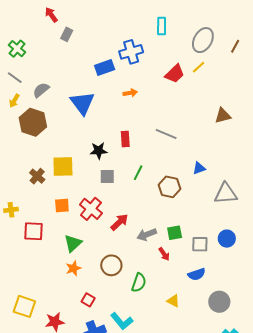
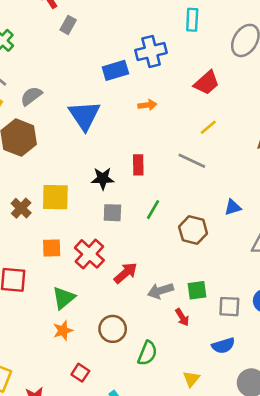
yellow line: (199, 67) -> (208, 127), moved
yellow triangle: (173, 301) -> (191, 379), turned 40

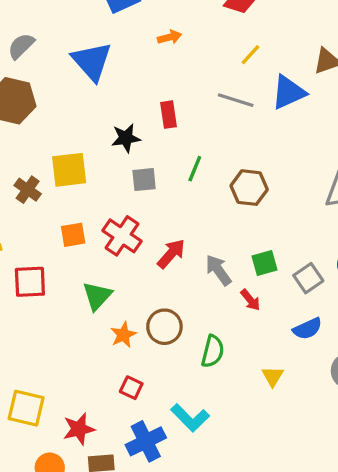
blue triangle: (233, 207) -> (288, 92), moved, size x1.6
gray arrow: (160, 291) -> (218, 270), turned 80
gray square: (229, 307) -> (308, 278), turned -30
orange star: (63, 330) -> (123, 335), moved

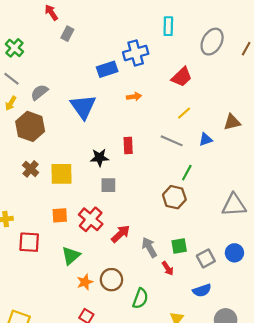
blue triangle: (288, 92) -> (206, 139), size x0.6
green line: (195, 169) -> (187, 173), moved
brown cross: (28, 190) -> (31, 169), moved

